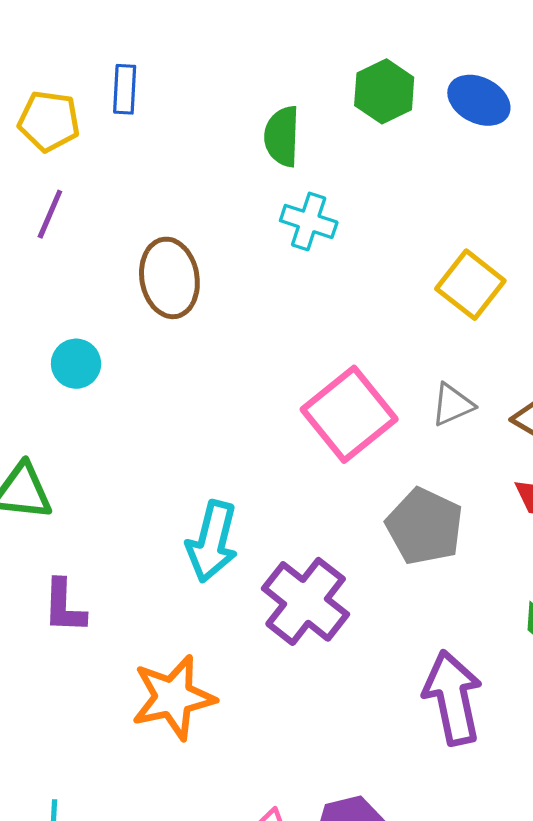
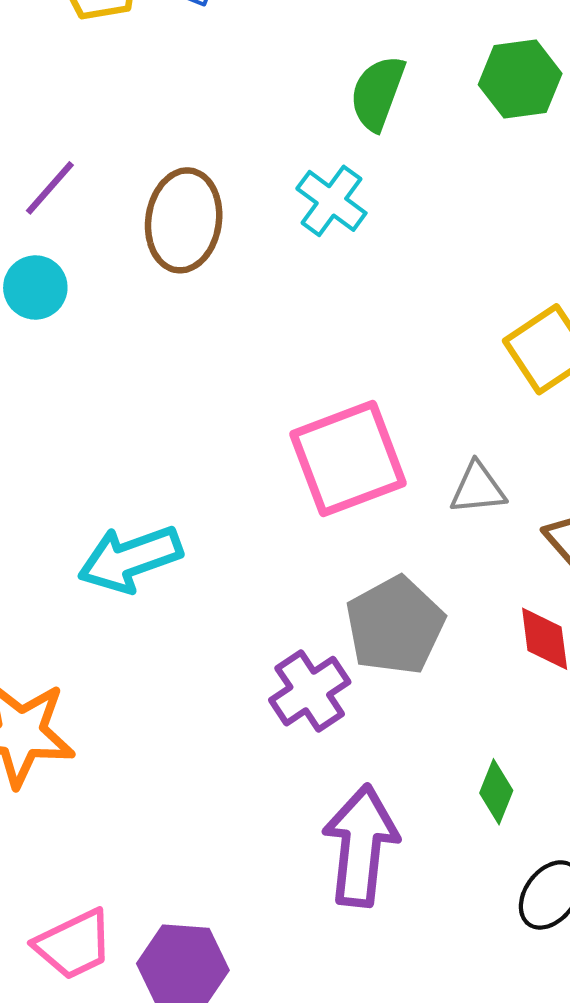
purple line: (50, 214) -> (50, 188), moved
cyan cross: (309, 221) -> (331, 201), moved
cyan arrow: (212, 541) -> (130, 559), turned 38
purple cross: (306, 601) -> (310, 691), moved, size x0.7

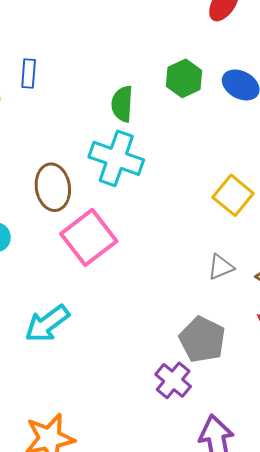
cyan cross: (331, 201) -> (116, 158), size x1.6
pink square: (348, 459) -> (89, 237), moved
cyan arrow: (130, 559) -> (47, 324), moved

